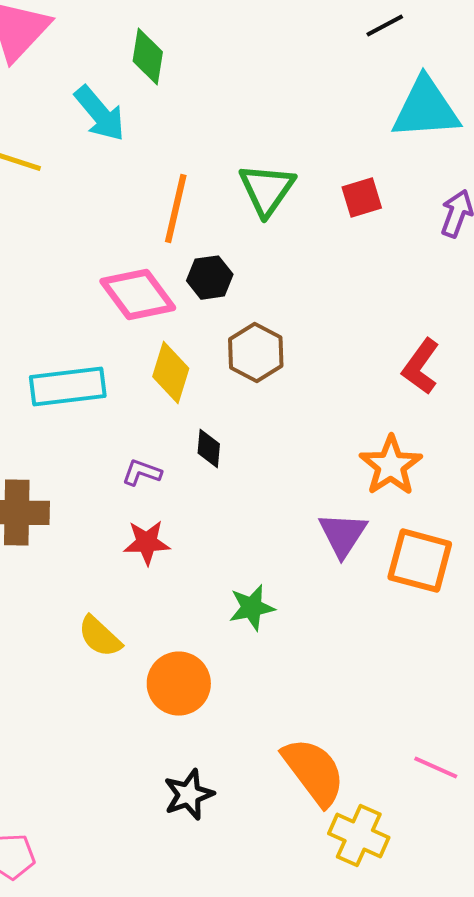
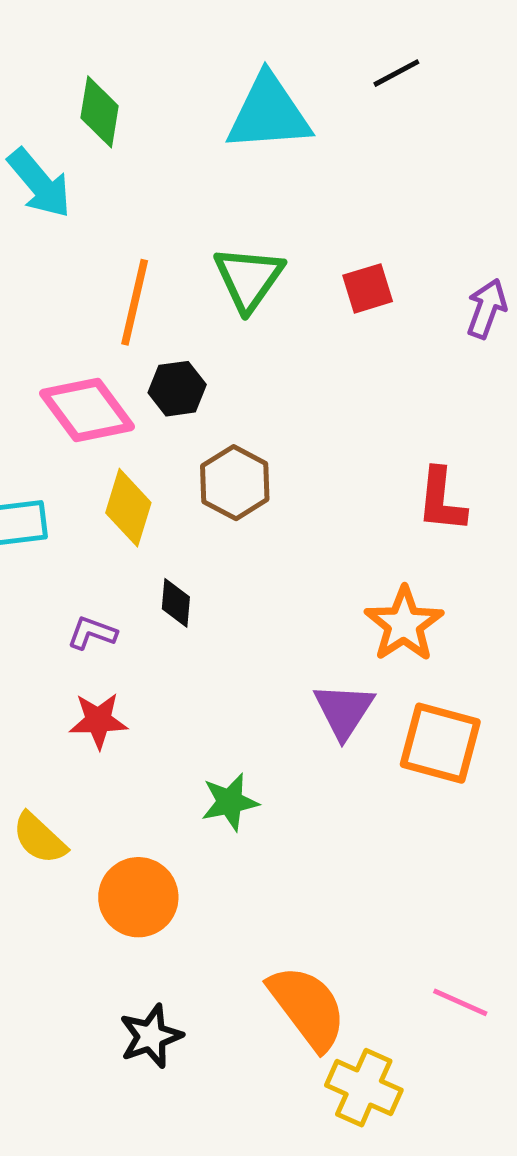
cyan triangle: (426, 109) -> (269, 113), moved
red L-shape: (421, 367) -> (441, 500), turned -30

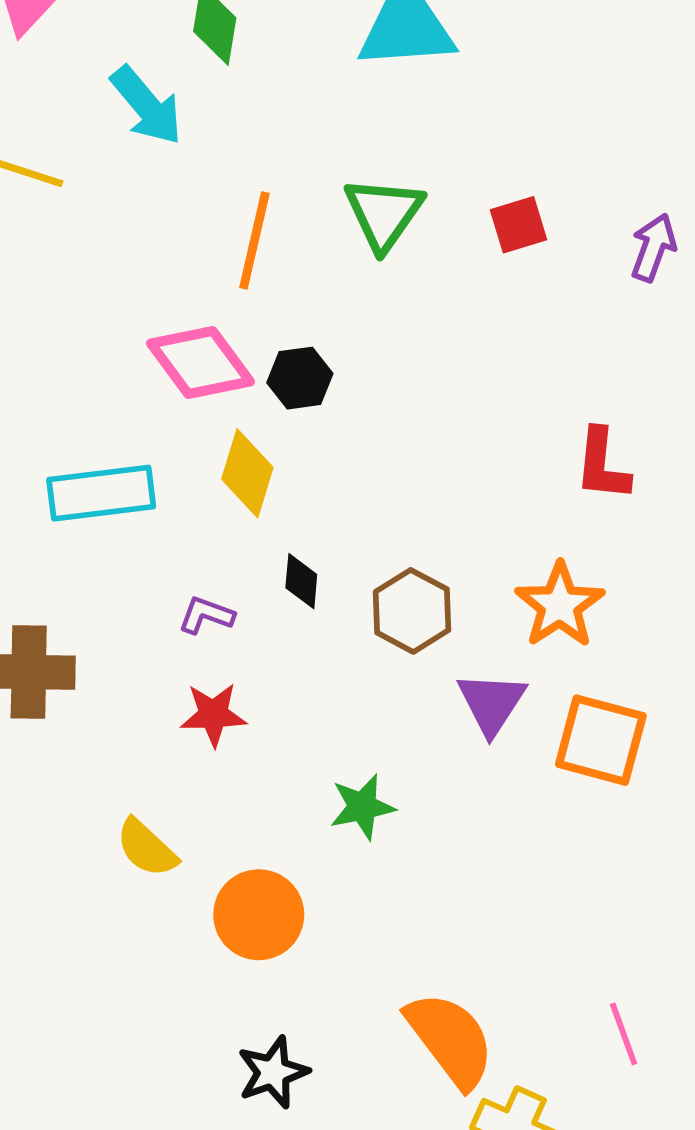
black hexagon: (177, 389) -> (300, 378), moved
brown hexagon: (235, 483) -> (412, 611), moved
pink line: (460, 1002) -> (624, 1034), turned 46

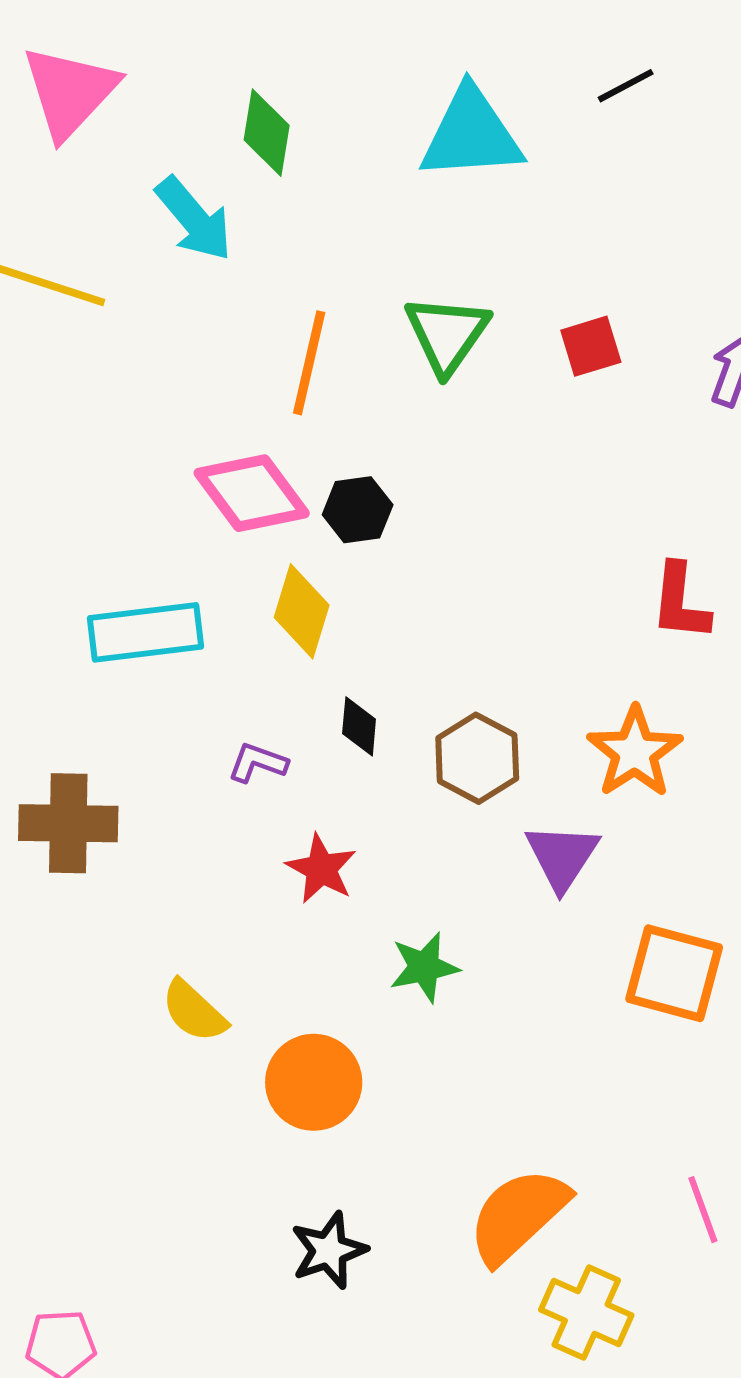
red star: (213, 715) -> (321, 869), moved, turned 30
orange square: (601, 740) -> (674, 973), moved
orange semicircle: (450, 1040) -> (518, 1216), turned -96

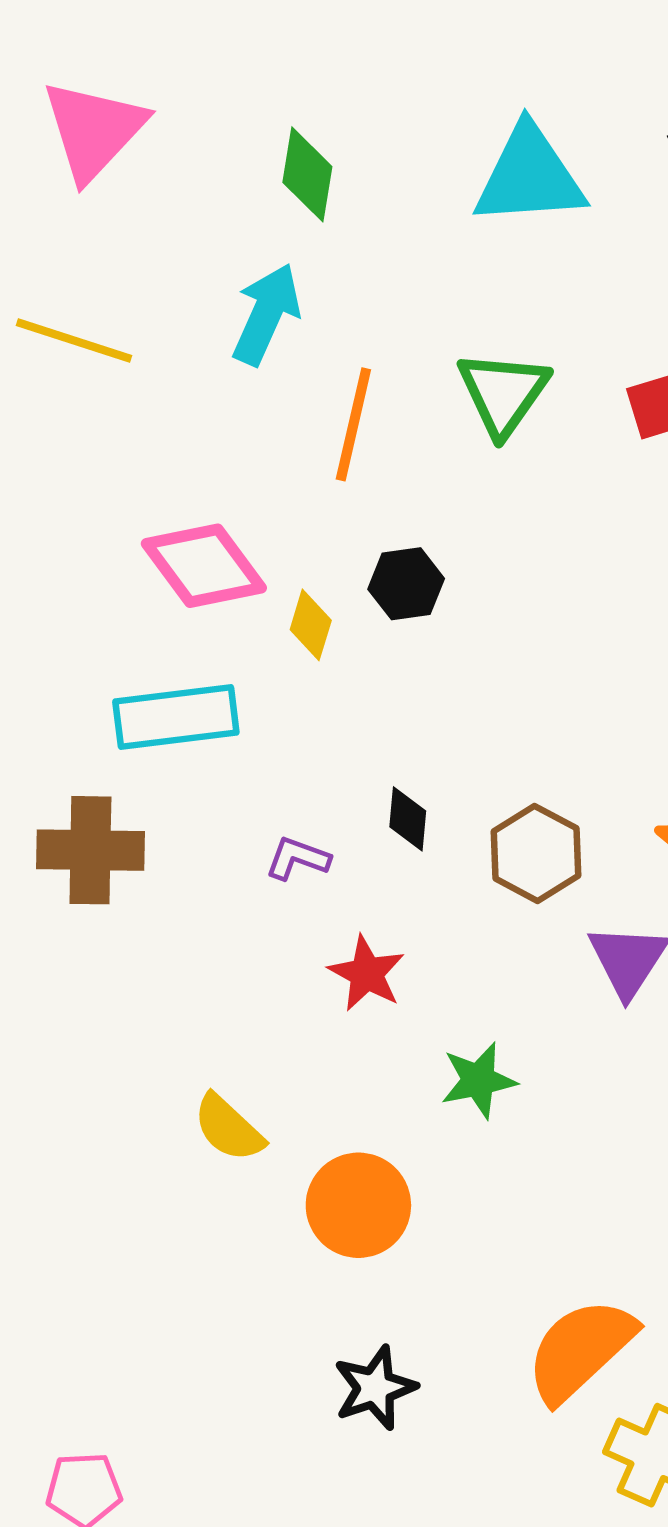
cyan arrow: (194, 219) -> (266, 314), moved, turned -116
pink diamond: (252, 493) -> (204, 566), moved
yellow diamond: (302, 611) -> (311, 625), moved, size x0.7
brown cross: (68, 823) -> (90, 850), moved

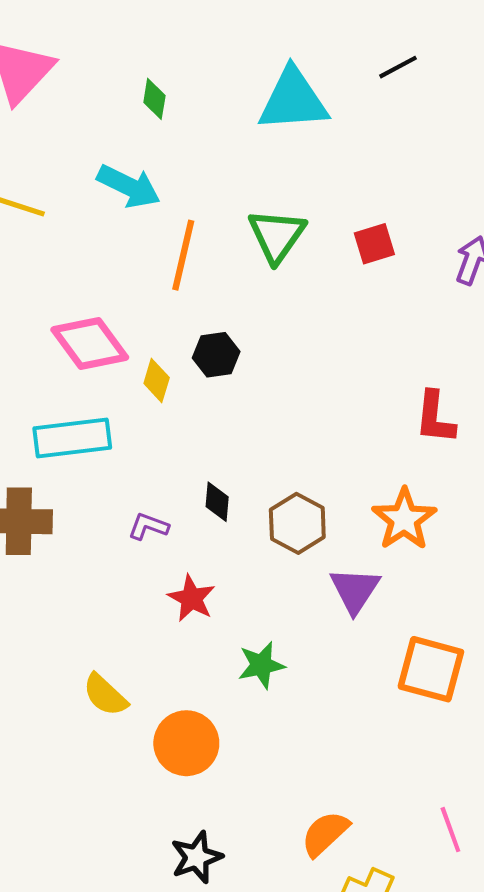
green diamond: (307, 174) -> (154, 99), size x0.7
cyan arrow: (266, 314) -> (129, 186), turned 92
orange semicircle: (580, 1350) -> (325, 834), size x0.7

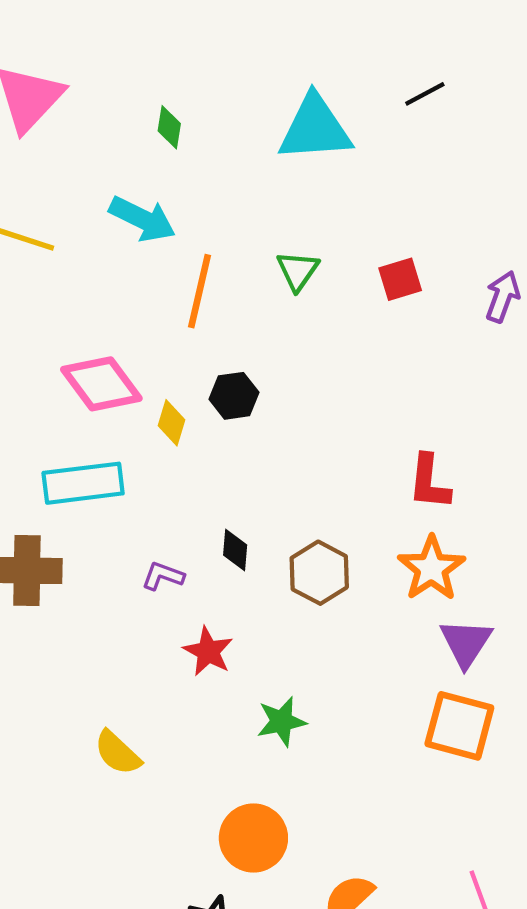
green triangle: (277, 236) -> (298, 271), size x0.7
red L-shape: (435, 417) -> (429, 482), moved
purple triangle: (355, 590) -> (466, 643), moved
orange circle: (186, 743) -> (253, 838), moved

